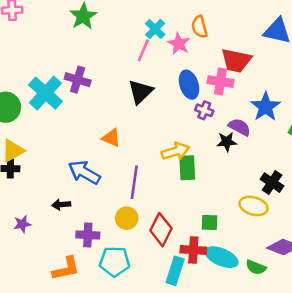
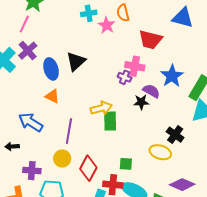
cyan cross: (155, 29) -> (89, 13), turned 35
pink line: (143, 50) -> (24, 24), moved
purple cross: (78, 80) -> (28, 51), turned 30
pink cross: (220, 82) -> (135, 66), moved
blue ellipse: (189, 85) -> (51, 69), moved

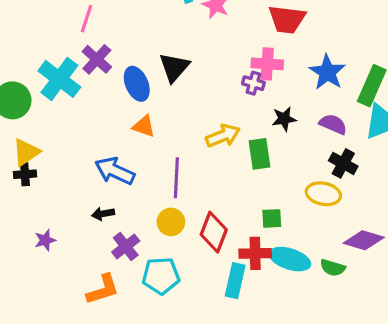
purple semicircle: (151, 91) -> (333, 124), moved
green rectangle: (110, 121) -> (260, 154), moved
black arrow: (12, 146) -> (103, 214), moved
purple cross: (32, 171) -> (126, 246), turned -36

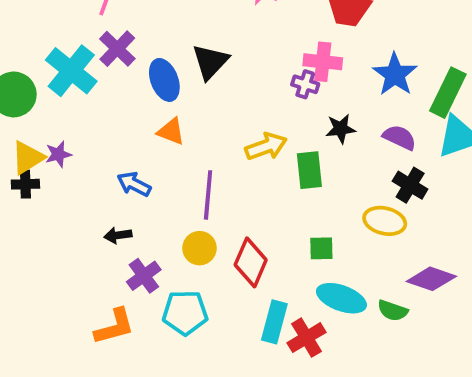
blue arrow: (115, 171) -> (134, 184), size x0.7
purple star: (45, 240) -> (58, 154), moved
red cross: (255, 253) -> (306, 338), moved, turned -32

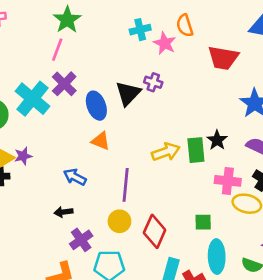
pink cross: (323, 62) -> (228, 181), moved
purple cross: (305, 84) -> (153, 82), moved
black star: (341, 129) -> (217, 140), turned -30
green rectangle: (309, 170) -> (196, 150), moved
cyan ellipse: (341, 298) -> (217, 257), turned 68

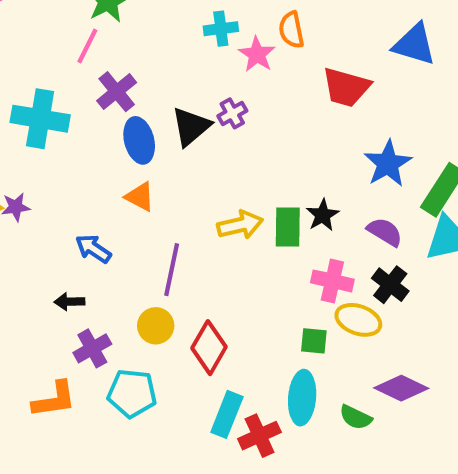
purple cross: (153, 82) -> (232, 113), turned 36
purple cross: (64, 84) -> (117, 92), moved
cyan cross: (32, 99) -> (40, 119), turned -36
green square: (203, 222) -> (314, 341), moved

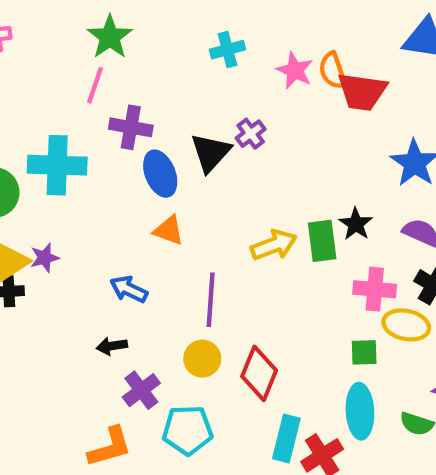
orange semicircle: (291, 30) -> (333, 71), moved
pink star: (257, 54) -> (295, 71), moved
purple cross: (117, 92) -> (131, 127), turned -33

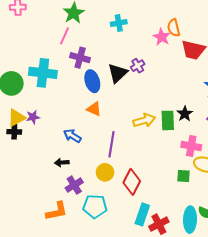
cyan cross: (228, 50) -> (119, 23), moved
orange semicircle: (333, 71) -> (174, 28), moved
cyan ellipse: (360, 411) -> (190, 220), moved

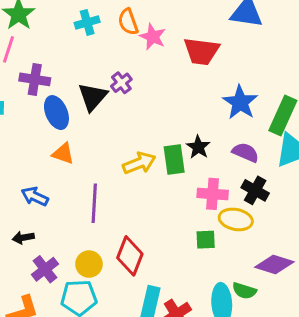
orange semicircle: (174, 28) -> (128, 22), moved
yellow circle: (105, 172) -> (89, 264), moved

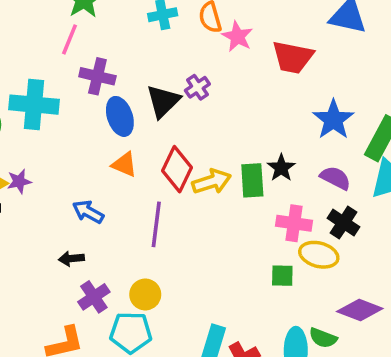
red diamond: (130, 256) -> (177, 169), moved

